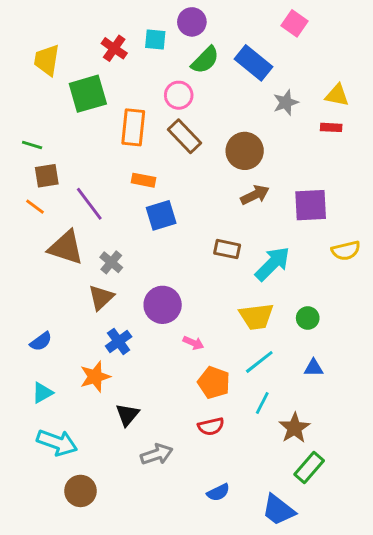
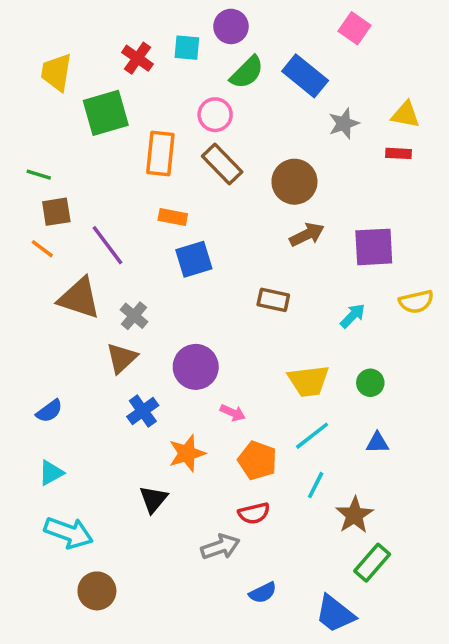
cyan arrow: (272, 264) -> (353, 316), moved, size x0.6
orange star: (95, 377) -> (187, 453), moved
gray arrow: (157, 454) -> (220, 547), moved

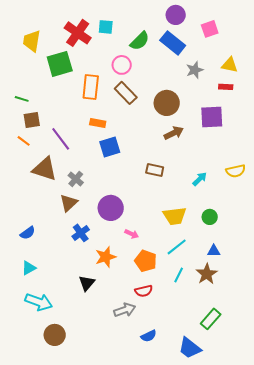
purple circle: (231, 26) -> (176, 15), moved
pink square: (354, 28) -> (210, 29), moved, turned 36
red cross: (137, 58) -> (78, 33), size x1.5
purple square: (374, 247) -> (212, 117), moved
brown star: (354, 515) -> (207, 274), moved

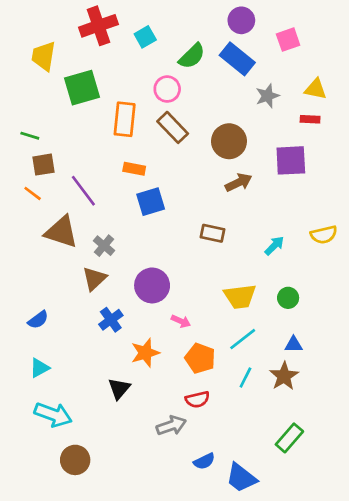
cyan square: (106, 27) -> (145, 37), turned -35
red cross: (78, 33) -> (98, 26), moved, turned 36
blue trapezoid: (190, 348) -> (241, 478), moved

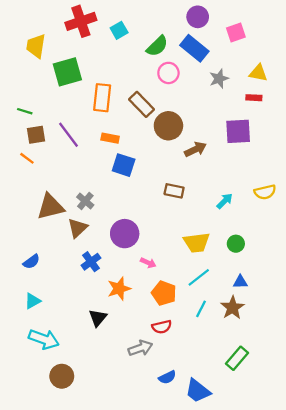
pink circle: (167, 89) -> (168, 73), moved
brown circle: (229, 141) -> (168, 126), moved
purple line: (83, 191) -> (69, 135), moved
blue square: (151, 202) -> (124, 165), turned 35
brown triangle: (61, 232) -> (51, 207), moved, turned -32

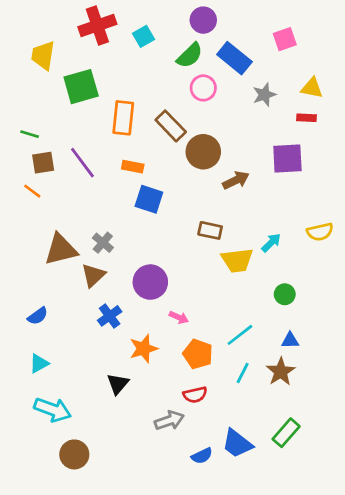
purple circle: (198, 17) -> (203, 20), moved
yellow trapezoid: (197, 243) -> (237, 260), moved
blue trapezoid: (198, 391) -> (237, 444), moved

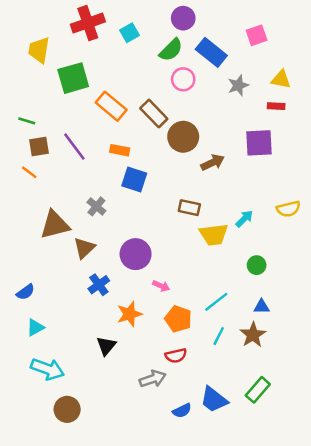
orange rectangle: (123, 118) -> (111, 106), turned -56
gray cross: (103, 243) -> (96, 206), moved
blue semicircle: (38, 316) -> (26, 292), moved

